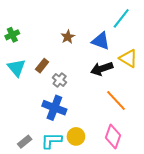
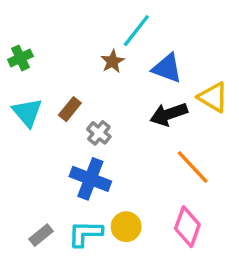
cyan line: (121, 18) -> (136, 31), moved

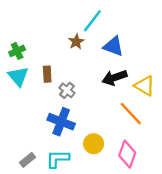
green cross: (20, 58) -> (17, 51), moved
yellow triangle: (213, 97) -> (145, 86), moved
brown rectangle: (70, 109) -> (47, 74), turned -42
yellow circle: (126, 227) -> (94, 144), moved

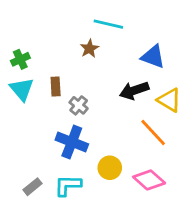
cyan line: (92, 21) -> (108, 24), turned 65
blue triangle: (113, 46) -> (153, 57), moved
pink diamond: (127, 154) -> (149, 180), turned -68

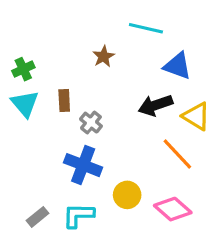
cyan line: (108, 24) -> (146, 28), moved

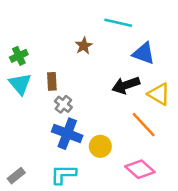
gray cross: (91, 123) -> (63, 104), moved
yellow circle: (127, 195) -> (100, 146), moved
gray rectangle: (37, 217) -> (16, 176), moved

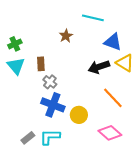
yellow triangle: (159, 94) -> (125, 63), moved
gray rectangle: (16, 176) -> (28, 138), moved

